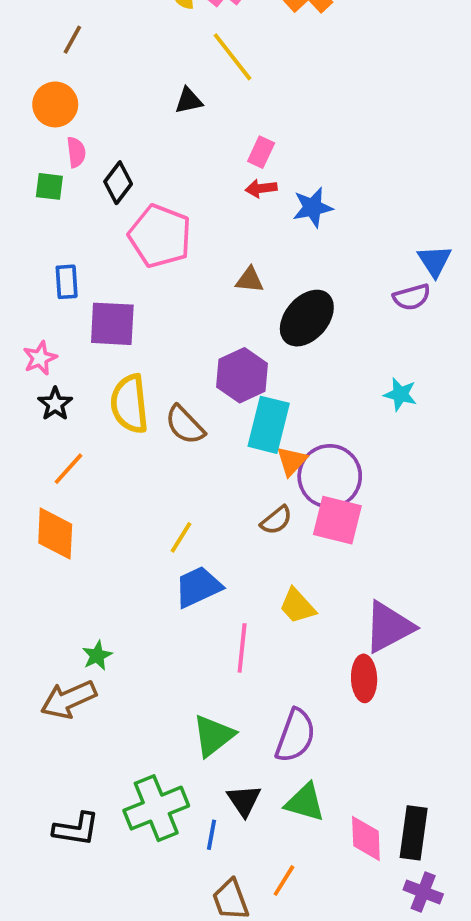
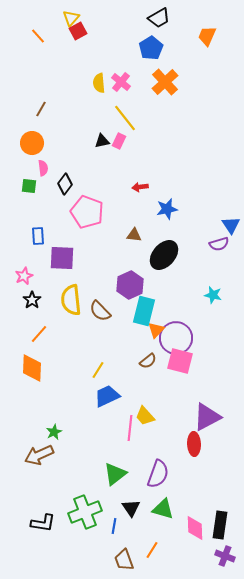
pink rectangle: (261, 152) -> (119, 141), moved
blue star: (313, 207) -> (167, 209), moved
yellow trapezoid: (297, 606) -> (145, 416), moved

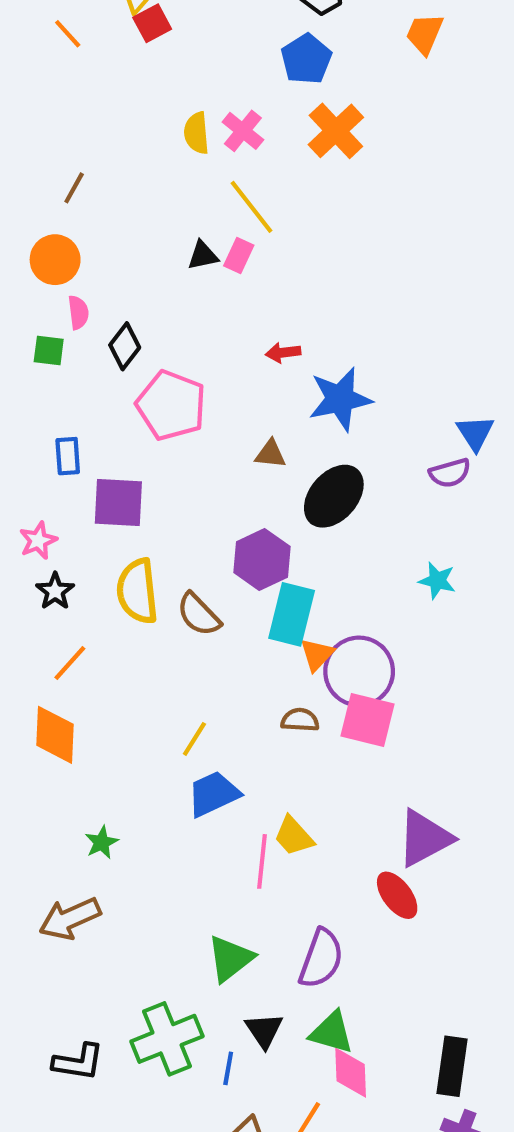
blue star: (167, 209) -> (340, 399), size x1.4
brown semicircle: (148, 361) -> (300, 720), turned -138
green star: (54, 432) -> (102, 842), moved
red ellipse: (194, 444) -> (397, 895), turned -35
pink diamond: (195, 528) -> (351, 1073), moved

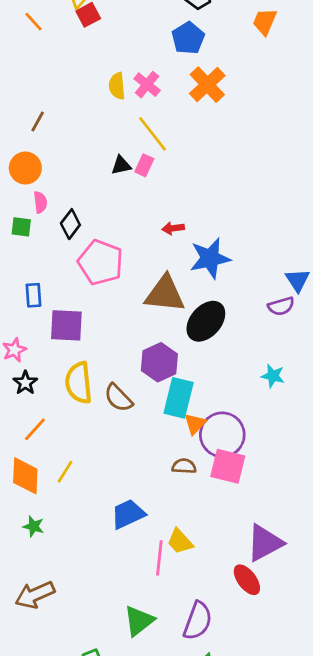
brown triangle: (270, 454) -> (165, 294), size x2.0
yellow line: (194, 739) -> (65, 472), moved
green star: (102, 842) -> (34, 526), moved, turned -30

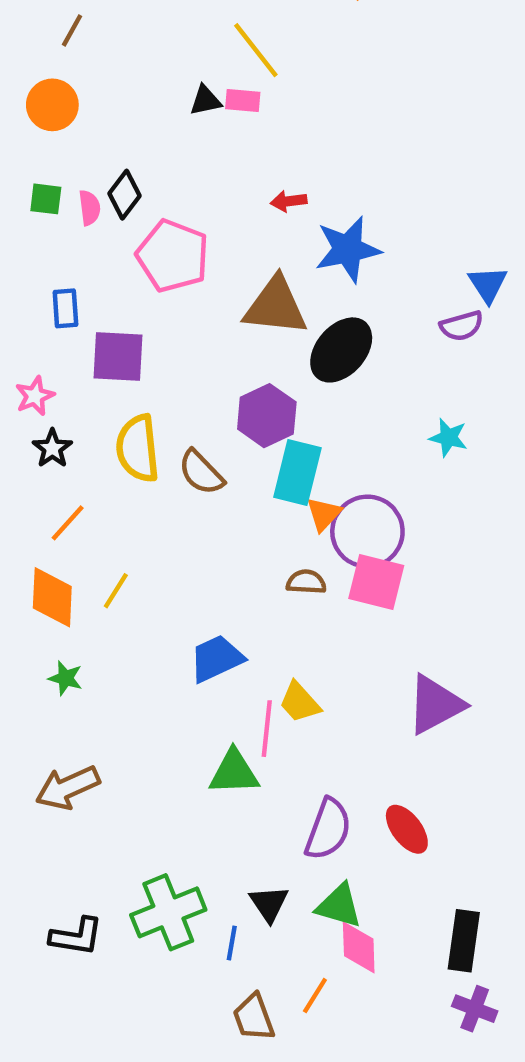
pink rectangle: (144, 165) -> (243, 100), turned 70
pink semicircle: (40, 202) -> (90, 208), moved
red ellipse: (247, 580) -> (407, 829), moved
green triangle: (139, 621) -> (234, 772), moved, turned 36

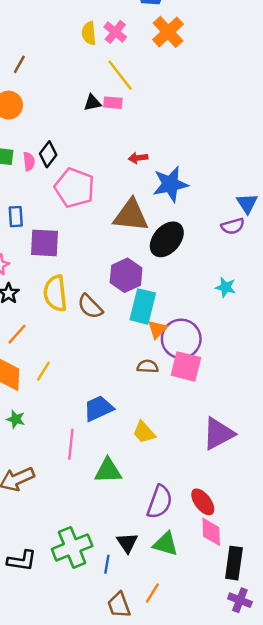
pink line: (267, 729) -> (71, 444), moved
pink diamond: (359, 947) -> (211, 532), moved

